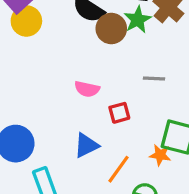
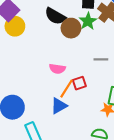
orange line: (118, 169) -> (66, 89), moved

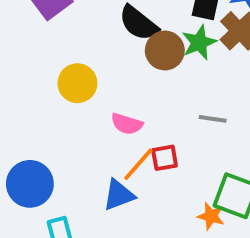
yellow circle: (15, 26) -> (77, 83), moved

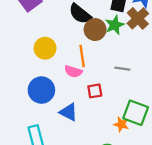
orange line: (138, 164) -> (82, 56), moved, turned -50
blue circle: (30, 184) -> (41, 90), moved
blue triangle: (119, 195) -> (69, 112), turned 48

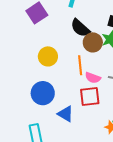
pink semicircle: (73, 71) -> (93, 78), moved
red square: (95, 91) -> (90, 96), size x1.5

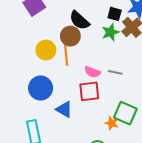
brown circle: (93, 42) -> (70, 36), moved
orange line: (80, 65) -> (66, 55), moved

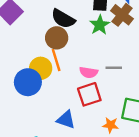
yellow circle: (46, 50) -> (41, 68), moved
blue circle: (41, 88) -> (28, 82), moved
orange star: (112, 123) -> (111, 125), moved

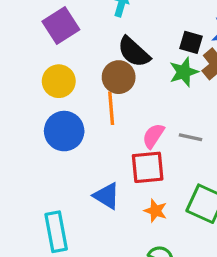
yellow circle: (41, 68) -> (59, 81), moved
pink semicircle: (89, 72) -> (153, 136), turned 102
orange star: (111, 125) -> (156, 211), moved

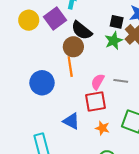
purple square: (61, 26) -> (55, 18), moved
yellow circle: (59, 81) -> (29, 20), moved

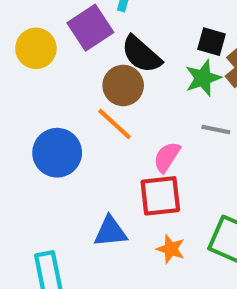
yellow circle: (29, 20) -> (36, 48), moved
orange line: (70, 67) -> (115, 124), turned -42
gray line: (121, 81) -> (216, 129), moved
blue triangle: (71, 121) -> (110, 232), turned -36

